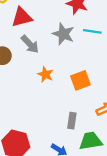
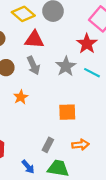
orange star: (45, 74) -> (21, 97), moved

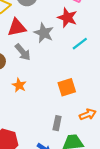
gray star: (66, 66) -> (44, 33), moved
cyan line: (92, 73) -> (80, 44), turned -49

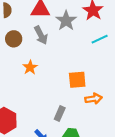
orange arrow: (88, 114) -> (94, 99), moved

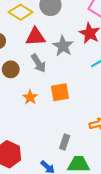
orange square: (77, 80) -> (60, 92), moved

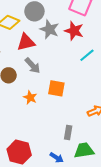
gray star: (63, 46) -> (49, 29), moved
orange square: (60, 92) -> (56, 88), turned 30

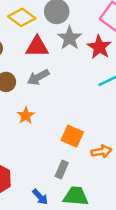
gray arrow: (33, 66) -> (38, 77), turned 90
orange square: (56, 88) -> (72, 136), moved

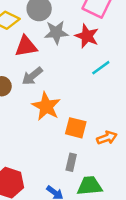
gray star: (70, 38) -> (56, 32), turned -30
orange star: (26, 116) -> (46, 106), moved, size x1.6

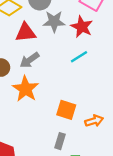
cyan line: (101, 68) -> (79, 57), moved
orange star: (46, 106) -> (26, 89), moved

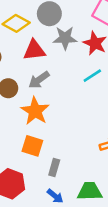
orange square: (66, 110) -> (32, 146), moved
gray rectangle: (60, 141) -> (54, 168), moved

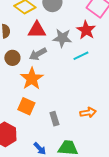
gray star: (65, 38) -> (62, 38), moved
gray rectangle: (54, 168) -> (54, 119), moved, turned -40

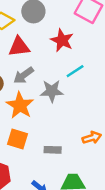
red star: (86, 30) -> (62, 40), moved
gray star: (62, 38) -> (52, 91), moved
gray rectangle: (54, 119) -> (53, 150), turned -64

